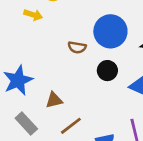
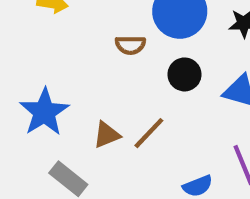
brown line: (71, 126) -> (149, 133), moved

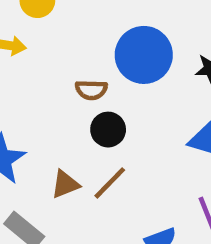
black circle: (184, 74) -> (108, 130), moved

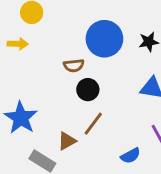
brown triangle: (65, 184) -> (67, 141), moved

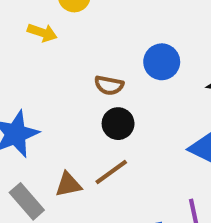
blue circle: (104, 39) -> (162, 62), size x0.7

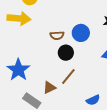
yellow arrow: (42, 33) -> (19, 18), size x1.6
blue circle: (162, 62) -> (81, 33), moved

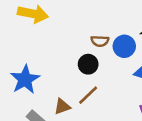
blue circle: (81, 33) -> (124, 46), moved
brown semicircle: (57, 35) -> (100, 41), moved

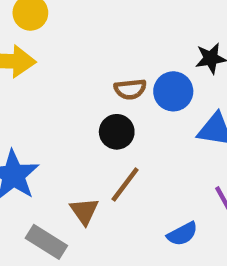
brown triangle: (62, 107) -> (84, 211), turned -36

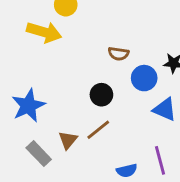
brown semicircle: (130, 89) -> (118, 54), moved

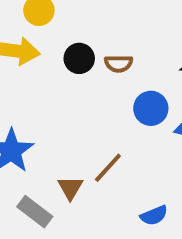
blue circle: (144, 78) -> (151, 108), moved
black circle: (101, 95) -> (79, 58), moved

